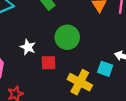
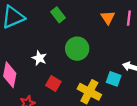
red square: (49, 63) -> (53, 83), moved, turned 32

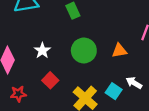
orange triangle: (108, 18) -> (119, 51), moved, turned 40

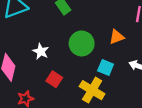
cyan square: (114, 91) -> (106, 68), moved

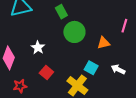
green circle: (82, 43) -> (74, 32), moved

